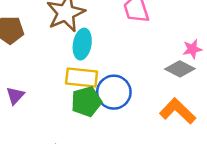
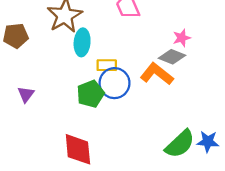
yellow rectangle: (82, 77) -> (107, 65), moved, size x0.7
orange L-shape: (178, 111) -> (157, 74), moved

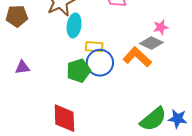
purple triangle: (26, 94) -> (22, 67), turned 42

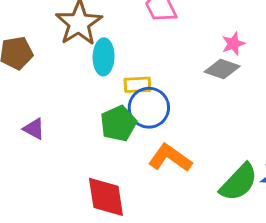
orange L-shape: (137, 57) -> (170, 158), moved
purple triangle: (22, 67) -> (34, 129), turned 42

